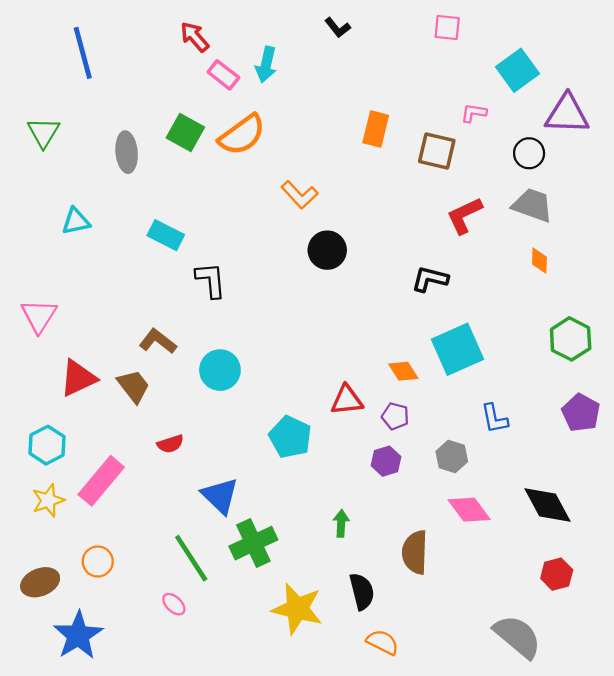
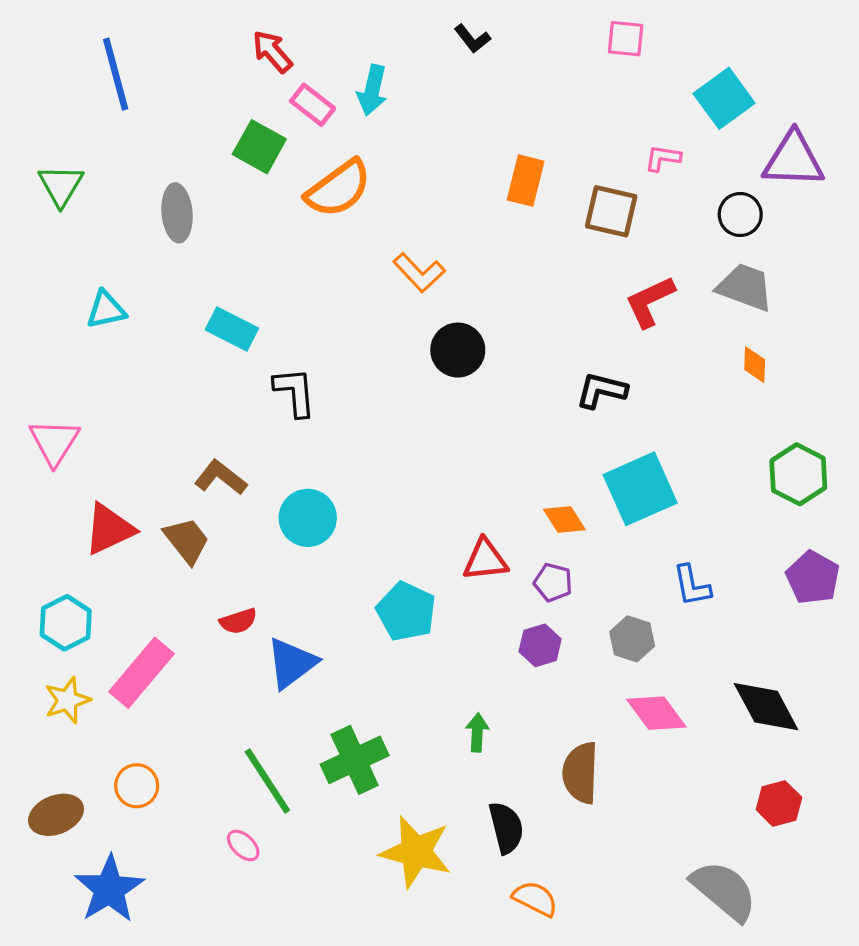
green square: (185, 132) -> (259, 147), moved
blue triangle: (220, 496) -> (292, 663), moved, turned 39

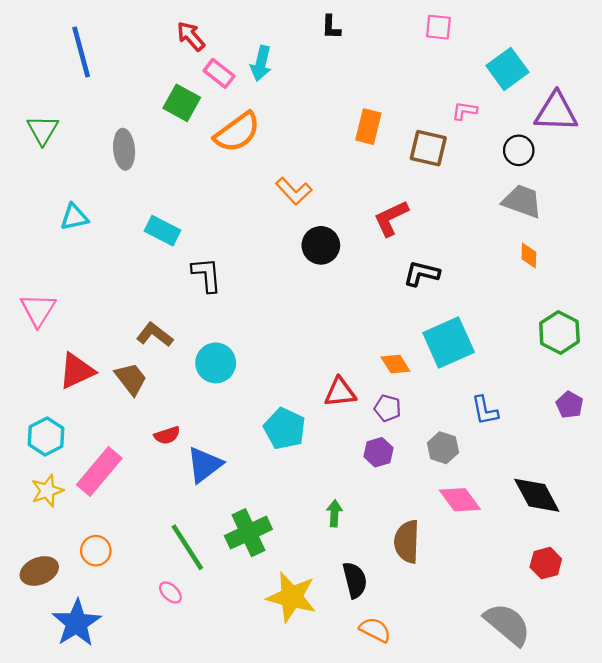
black L-shape: (472, 39) -> (331, 27), turned 40
red L-shape: (650, 302) -> (391, 218), moved
purple pentagon: (813, 578) -> (570, 405), size x0.7

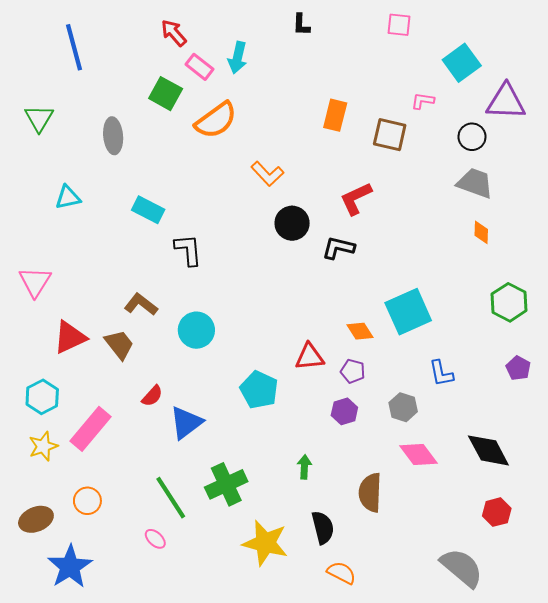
black L-shape: (421, 274) -> (338, 248), moved
red semicircle: (167, 435) -> (152, 396), turned -30

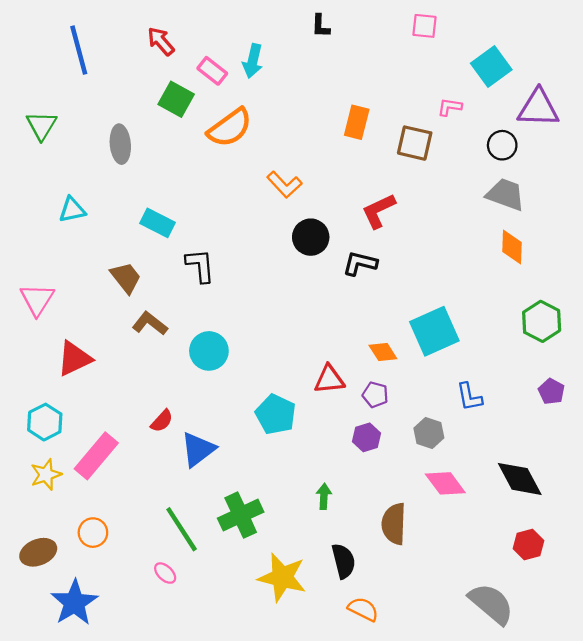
red arrow: (174, 33) -> (161, 41), moved
orange diamond: (481, 232) -> (512, 247), size x1.4
brown trapezoid: (119, 344) -> (126, 278), moved

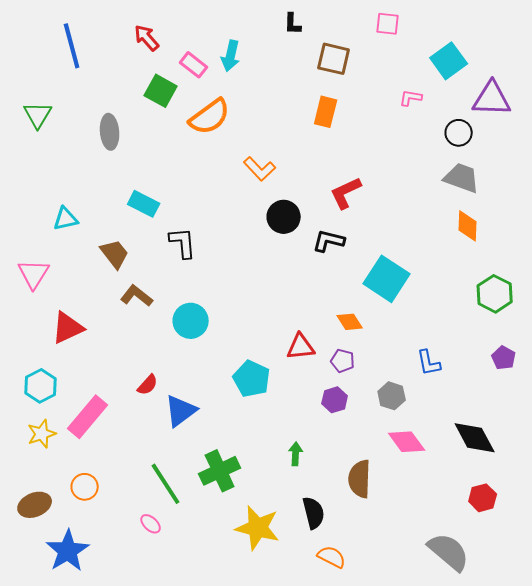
brown square: (415, 143) -> (334, 59), moved
cyan triangle: (72, 210) -> (66, 219), moved
cyan square: (434, 331) -> (387, 279), moved, turned -33

